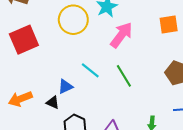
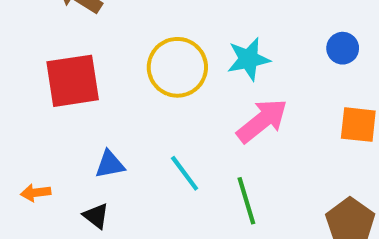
blue triangle: (65, 87) -> (110, 164), moved
orange arrow: (20, 99) -> (36, 193), size x0.6

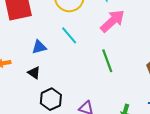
cyan line: (185, 173) -> (69, 35), moved

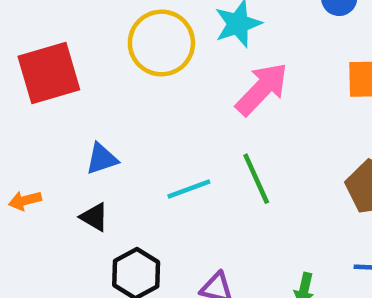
cyan line: (69, 35) -> (189, 189), moved, turned -66

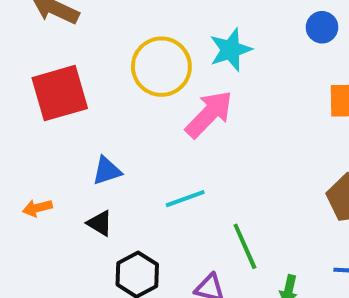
pink arrow: (262, 89) -> (209, 114), moved
green line: (256, 179) -> (245, 246), moved

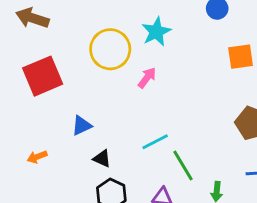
pink arrow: (209, 114) -> (147, 78), size x0.6
cyan line: (185, 199) -> (155, 142), moved
black triangle: (100, 223) -> (102, 159), moved

